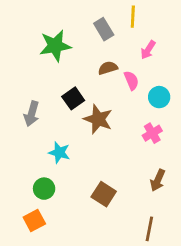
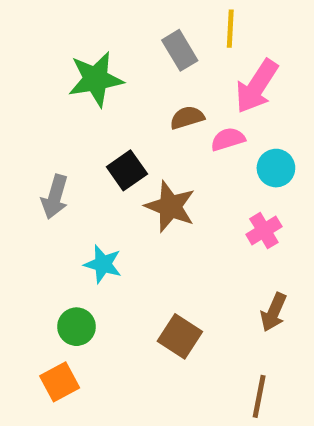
pink arrow: (148, 50) -> (257, 86), size x1.6
pink semicircle: (131, 80) -> (228, 139), turned -84

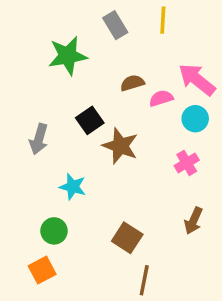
gray rectangle: (180, 50) -> (115, 25), moved
pink arrow: (257, 86) -> (197, 80), moved, turned 96
brown line: (259, 396) -> (144, 280), moved

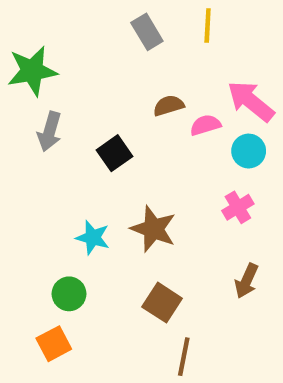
green star: (68, 56) -> (32, 71), moved
gray arrow: (39, 139) -> (50, 132), moved
brown star: (120, 146) -> (153, 229), moved

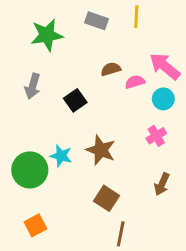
gray rectangle: (147, 32) -> (97, 21), turned -40
green star: (32, 71) -> (47, 35), moved
green circle: (69, 294) -> (30, 170), moved, size x1.6

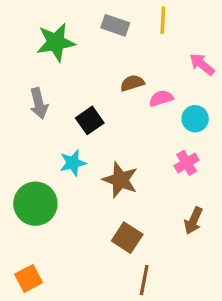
pink arrow: (165, 66) -> (202, 64), moved, size x0.7
gray arrow: (33, 86) -> (39, 103), turned -30
cyan star: (61, 156) -> (73, 163), moved, turned -30
orange square: (35, 225) -> (29, 278), moved

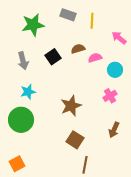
yellow line: (163, 20) -> (92, 21), moved
black square: (90, 120) -> (53, 57), moved
cyan star: (73, 163) -> (28, 92), moved
brown star: (120, 180) -> (71, 106), turned 30

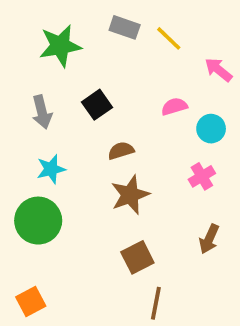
yellow line: (92, 21) -> (169, 38), turned -49
brown semicircle: (78, 49) -> (121, 151), moved
brown square: (75, 140) -> (137, 257), turned 30

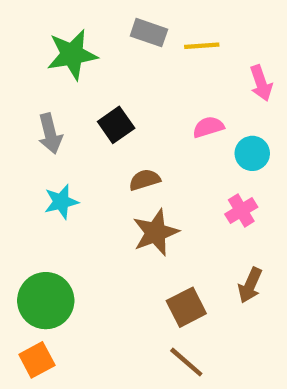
yellow line: (169, 38) -> (202, 46), turned -48
pink arrow: (218, 70) -> (261, 83), turned -148
green circle: (38, 221) -> (46, 301), moved
brown square: (137, 257) -> (186, 307), moved
brown line: (156, 303) -> (186, 362), turned -60

